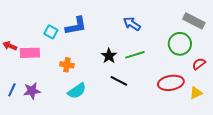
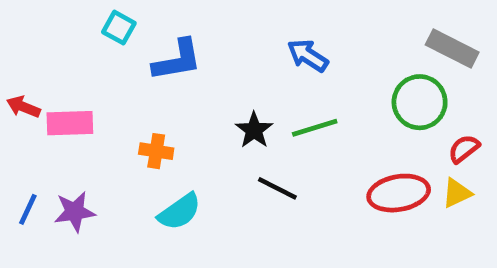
cyan square: (51, 32) -> (119, 28), moved
yellow triangle: (196, 93) -> (457, 193), moved

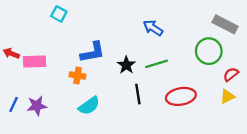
blue L-shape: (177, 60) -> (93, 52), moved
black line: (277, 188) -> (138, 94), turned 54
red ellipse: (399, 193) -> (181, 96), moved

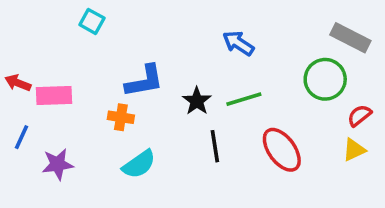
red ellipse: (181, 96) -> (282, 150), turned 64
blue line: (14, 105) -> (21, 137), moved

